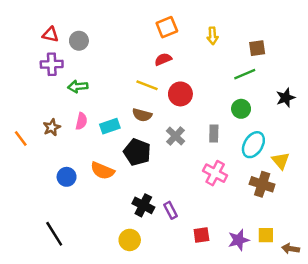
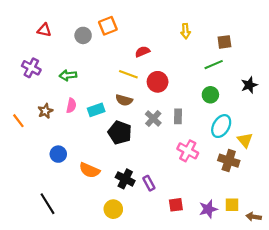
orange square: (167, 27) -> (108, 26), moved
gray circle: (79, 41) -> (83, 35), moved
purple cross: (52, 64) -> (31, 68), moved, turned 30
gray rectangle: (214, 134) -> (178, 116), moved
orange semicircle: (102, 171) -> (90, 170), moved

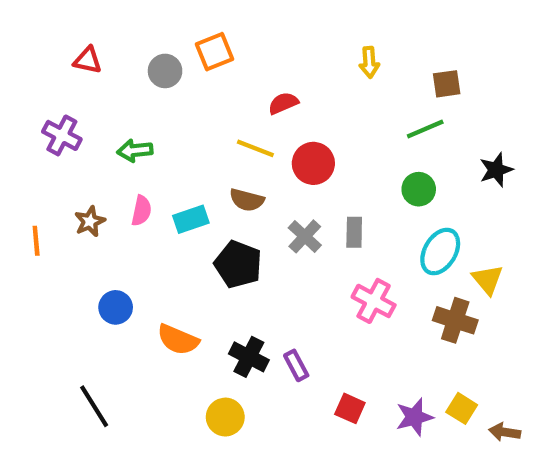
orange line: (18, 121) -> (36, 241), turned 32
red square: (176, 205) -> (350, 408), turned 32
yellow square: (232, 205) -> (462, 408), turned 32

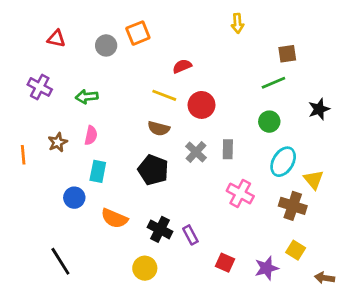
yellow arrow: (369, 62) -> (237, 23), moved
cyan rectangle: (191, 219) -> (98, 171), moved, turned -60
yellow square: (462, 408) -> (296, 250), moved

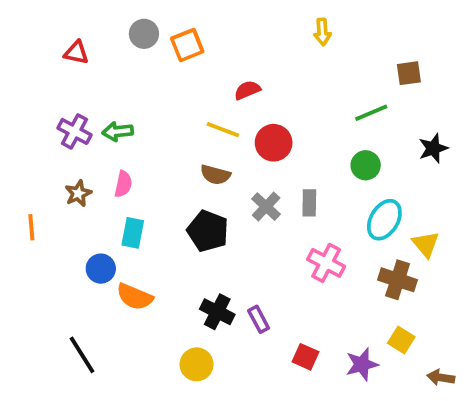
gray circle: (106, 45) -> (144, 34), moved
brown square: (287, 54) -> (409, 73), moved
purple cross: (40, 87) -> (74, 131), moved
orange line: (23, 155) -> (31, 227), moved
orange semicircle: (114, 218) -> (135, 297), moved

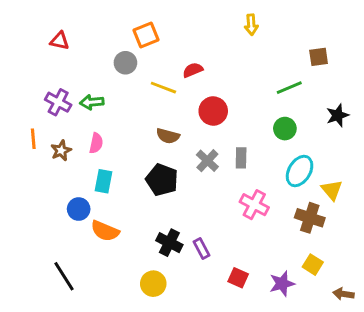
gray circle: (144, 34) -> (125, 63), moved
yellow line: (223, 130) -> (163, 88), moved
orange line: (31, 227) -> (33, 139), moved

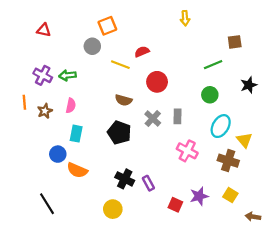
purple star: (282, 284) -> (199, 196), moved

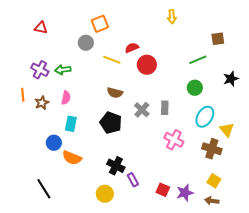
red circle: (157, 82) -> (147, 65), moved
purple rectangle: (148, 183) -> (133, 180), moved
purple star: (199, 196) -> (185, 193), moved
brown arrow: (253, 217) -> (212, 201), moved

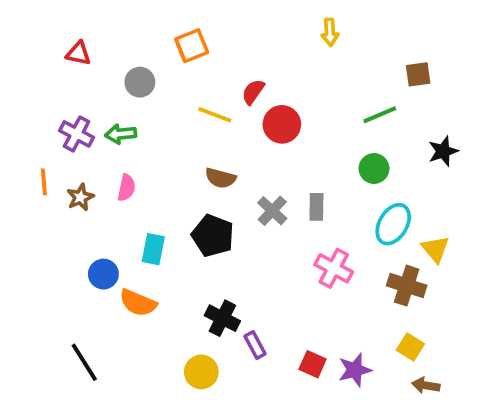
gray circle: (86, 43) -> (140, 82), moved
red semicircle: (132, 48) -> (253, 92), turned -32
cyan rectangle: (71, 124) -> (153, 249), moved
brown arrow: (212, 201) -> (426, 385), moved

